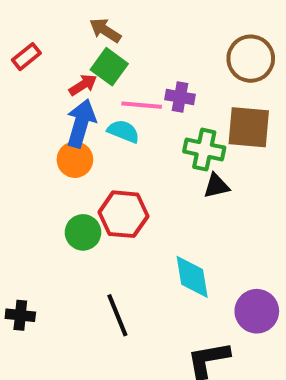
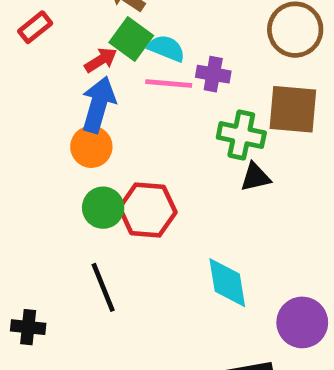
cyan semicircle: (123, 131) -> (166, 48), moved
green circle: (83, 232) -> (103, 208), moved
black line: (117, 315) -> (103, 287), moved

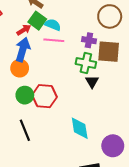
purple cross: (213, 74) -> (89, 40), moved
black triangle: (255, 177) -> (92, 82), turned -48

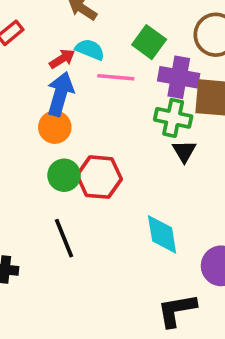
green square: (37, 21) -> (149, 42), moved
cyan semicircle: (53, 25) -> (90, 49), moved
purple cross: (89, 40) -> (179, 77), size x1.5

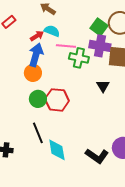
green square: (149, 42) -> (99, 27), moved
green cross: (173, 118) -> (79, 58), moved
cyan diamond: (162, 234) -> (57, 150), moved
black L-shape: (177, 310) -> (97, 156), moved, turned -135

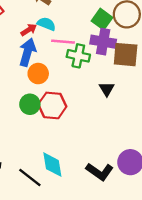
orange circle: (33, 73) -> (38, 74), moved
black line: (38, 133) -> (30, 178), moved, turned -30

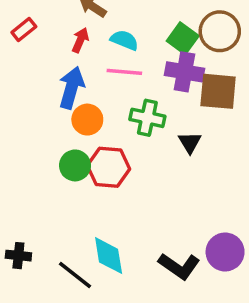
cyan semicircle: (46, 24) -> (124, 40), moved
red arrow: (29, 30) -> (80, 40), moved, turned -35
green cross: (78, 56) -> (147, 118), moved

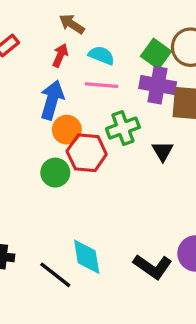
green cross: (147, 118) -> (123, 128), turned -32
red hexagon: (109, 167) -> (87, 153), moved

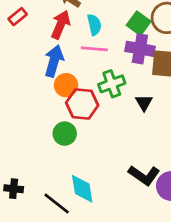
red arrow: (60, 55) -> (61, 25), size x1.5
cyan semicircle: (101, 55) -> (94, 25), turned 55
green circle: (55, 173) -> (65, 134), moved
black L-shape: (153, 267) -> (144, 175), moved

